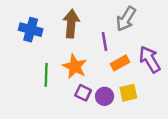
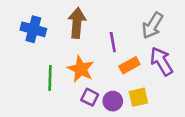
gray arrow: (126, 19) -> (152, 25), moved

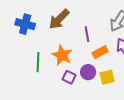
brown arrow: (77, 23) -> (59, 19), turned -140
purple circle: (113, 101) -> (88, 72), moved

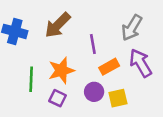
orange star: (62, 55) -> (61, 70), turned 30
purple square: (69, 77) -> (58, 98), moved

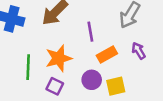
purple arrow: (141, 63) -> (139, 51), size x0.6

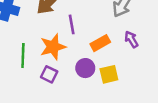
purple line: (90, 32) -> (72, 24), moved

